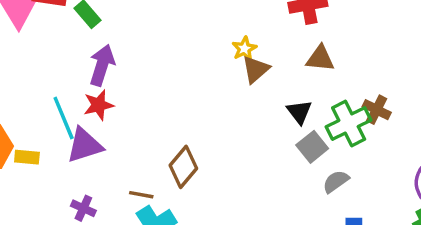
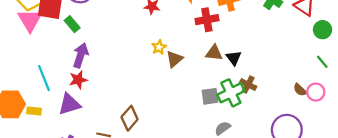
yellow star: (244, 49) -> (159, 47), moved
black triangle: (299, 112) -> (234, 58), moved
cyan line: (64, 118) -> (44, 78), moved
gray square: (312, 147) -> (210, 96), moved, turned 30

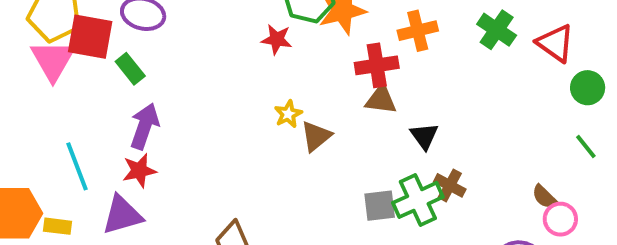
brown triangle: (214, 53) -> (381, 100), moved
pink circle: (316, 92) -> (560, 219), moved

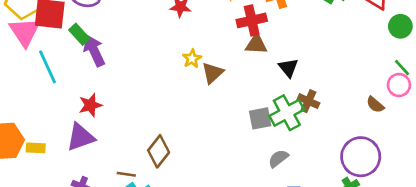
purple arrow: (145, 126) -> (94, 51), moved, turned -40
cyan line: (77, 166) -> (47, 67), moved
pink circle: (560, 219) -> (399, 85), moved

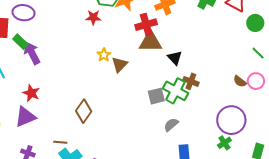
brown triangle: (256, 44) -> (150, 42), size x1.4
pink circle: (399, 85) -> (256, 81), moved
red star: (90, 105) -> (31, 93), turned -30
green cross: (287, 113) -> (175, 91), turned -30
brown diamond: (159, 151) -> (84, 111), moved

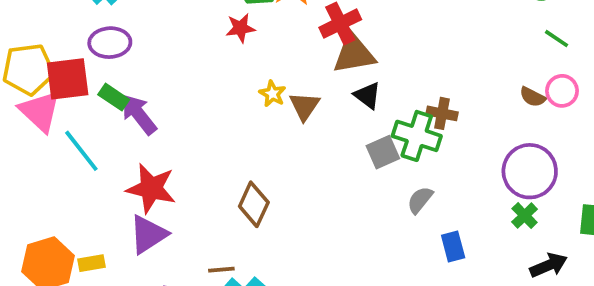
black triangle: (175, 58) -> (367, 95), moved
red star: (31, 93) -> (151, 188), size x1.5

